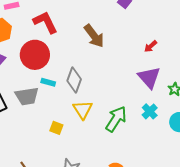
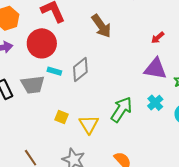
purple triangle: (149, 77) -> (155, 69), turned -40
gray diamond: (74, 80) -> (80, 69), turned 30
yellow triangle: (83, 110) -> (89, 124), moved

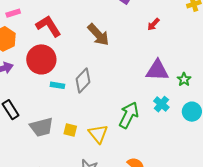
red arrow: (158, 38) -> (153, 24), moved
gray trapezoid: (33, 85) -> (42, 127), moved

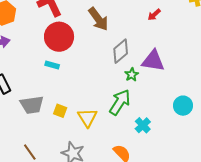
red circle: (41, 59) -> (59, 37), moved
green star: (184, 79) -> (132, 75), moved
gray diamond: (83, 80) -> (121, 51), moved
cyan cross: (161, 104) -> (143, 125), moved

